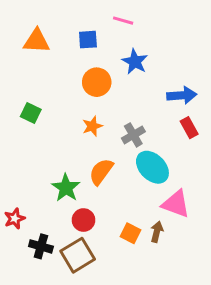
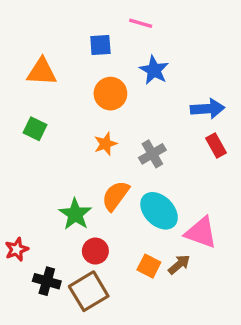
orange triangle: (37, 41) -> (42, 72), moved
cyan ellipse: (152, 167) -> (159, 211), moved
brown arrow: (157, 232) -> (179, 264), turned 36

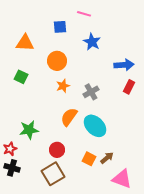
orange circle: (110, 94) -> (57, 61), moved
red rectangle: (216, 145) -> (129, 87), turned 56
green star: (75, 214) -> (29, 130), moved, turned 30
pink triangle: (201, 233) -> (122, 179), moved
black cross: (47, 281) -> (12, 168), moved

